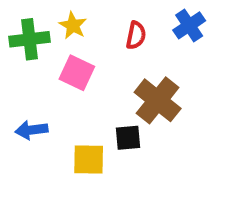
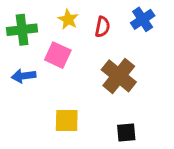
yellow star: (73, 25) -> (68, 19), moved
blue arrow: (31, 130) -> (24, 76), moved
black square: (128, 138) -> (126, 132), moved

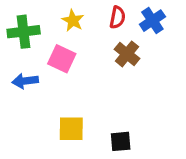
red semicircle: (102, 27) -> (117, 17), moved
brown cross: (119, 76) -> (127, 54), moved, size x0.7
black square: (126, 132) -> (121, 141), moved

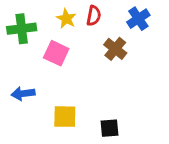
red semicircle: (117, 17) -> (94, 16), moved
blue arrow: (25, 81) -> (23, 94), moved

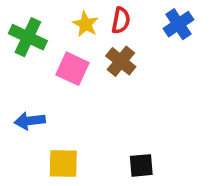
green cross: (22, 29) -> (28, 37), turned 32
brown cross: (115, 49) -> (121, 61), moved
yellow square: (65, 117) -> (63, 164), moved

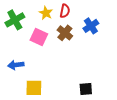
blue cross: (178, 24) -> (91, 26), moved
green cross: (28, 37) -> (15, 20), turned 36
black square: (141, 165) -> (86, 89), moved

